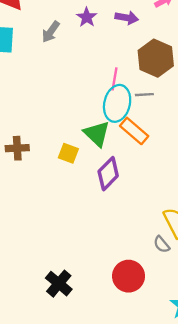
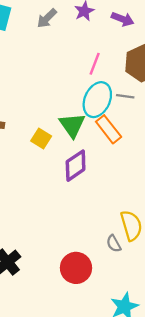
pink line: (114, 79) -> (95, 64), moved

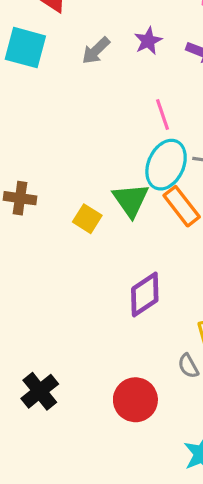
pink line: (95, 64) -> (162, 114), turned -40
purple diamond: (76, 166) -> (145, 295), moved

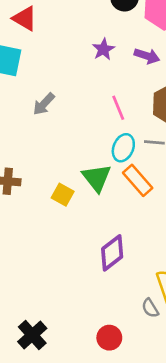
gray arrow: (96, 51) -> (44, 104), moved
cyan ellipse: (166, 165) -> (123, 148), size x0.7
red circle: (135, 400) -> (109, 338), size x0.7

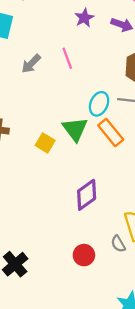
pink line: (118, 108) -> (67, 58), moved
red circle: (109, 338) -> (84, 255), moved

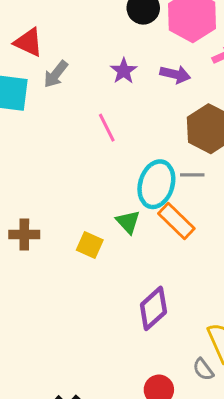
gray arrow: (31, 64) -> (56, 74), moved
cyan ellipse: (99, 104) -> (156, 184), size x1.4
green triangle: (75, 129) -> (128, 222), size x0.7

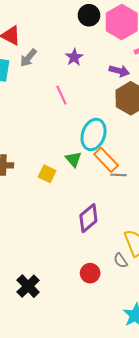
purple arrow: (175, 74) -> (119, 71), moved
gray line: (192, 175) -> (118, 175), moved

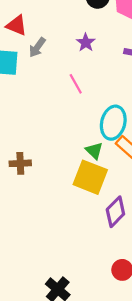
yellow square: (47, 174) -> (90, 177), moved, size x1.8

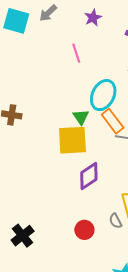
yellow square: (90, 177) -> (72, 140), turned -36

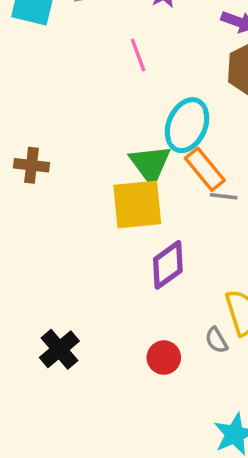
green triangle: (81, 117) -> (150, 164), size x1.5
black cross: (23, 236) -> (59, 349), moved

